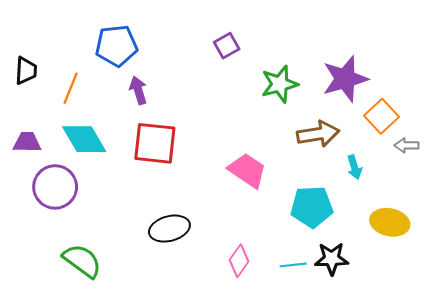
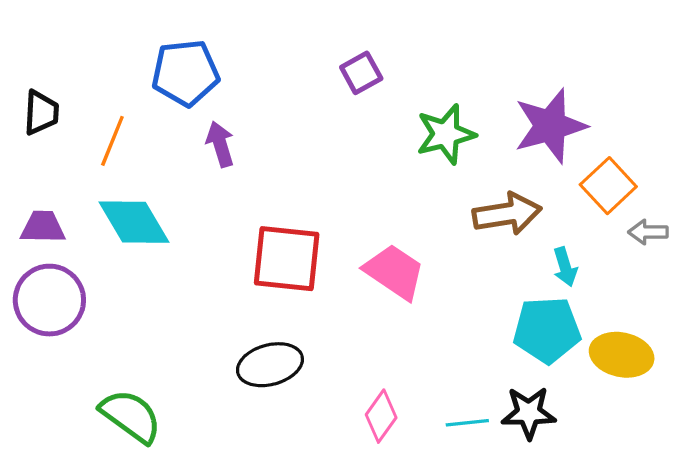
red square: (155, 143) -> (287, 259), moved
purple circle: (55, 187) -> (49, 300), moved
cyan pentagon: (312, 207) -> (547, 330), moved

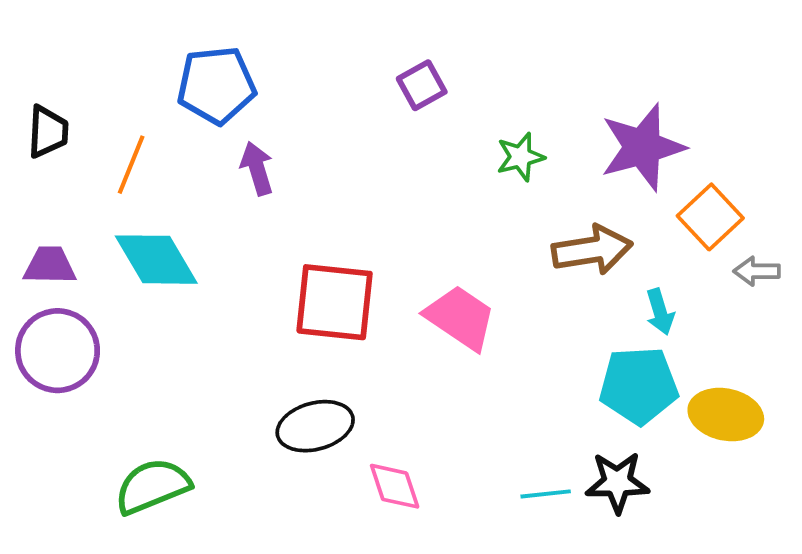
green star: (446, 134) -> (520, 157), size x0.7
green semicircle: (131, 416) -> (152, 486), turned -58
pink diamond: (381, 416) -> (395, 486), moved, turned -54

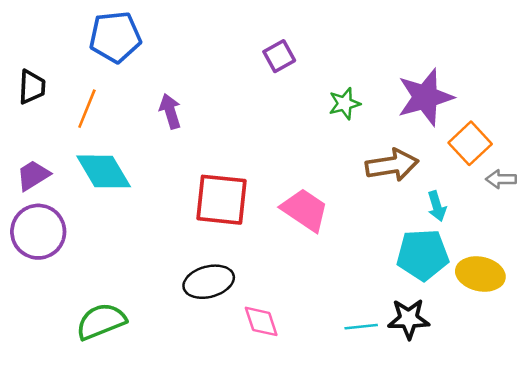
blue pentagon: (216, 85) -> (115, 37), moved
purple trapezoid: (50, 265) -> (33, 175), turned -33

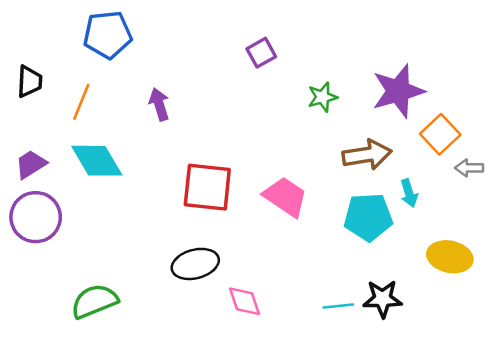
cyan pentagon: (423, 255) -> (368, 217), moved

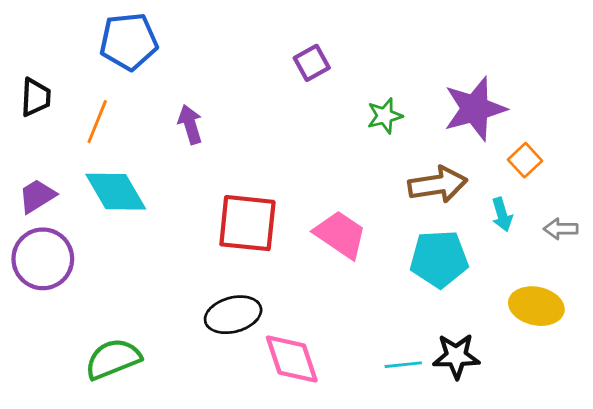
orange square: (440, 134) -> (525, 160), size x0.7
gray arrow: (469, 168) -> (561, 229), moved
cyan arrow: (409, 193) -> (502, 215), moved
pink diamond: (245, 301) -> (292, 359), size x1.4

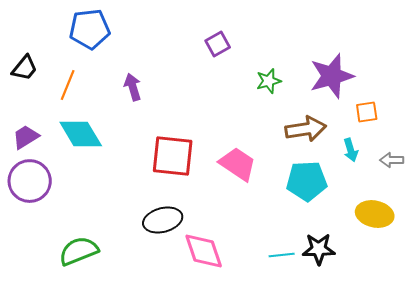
black trapezoid: (36, 97) -> (25, 68), turned 36
orange square: (525, 160) -> (367, 112), turned 35

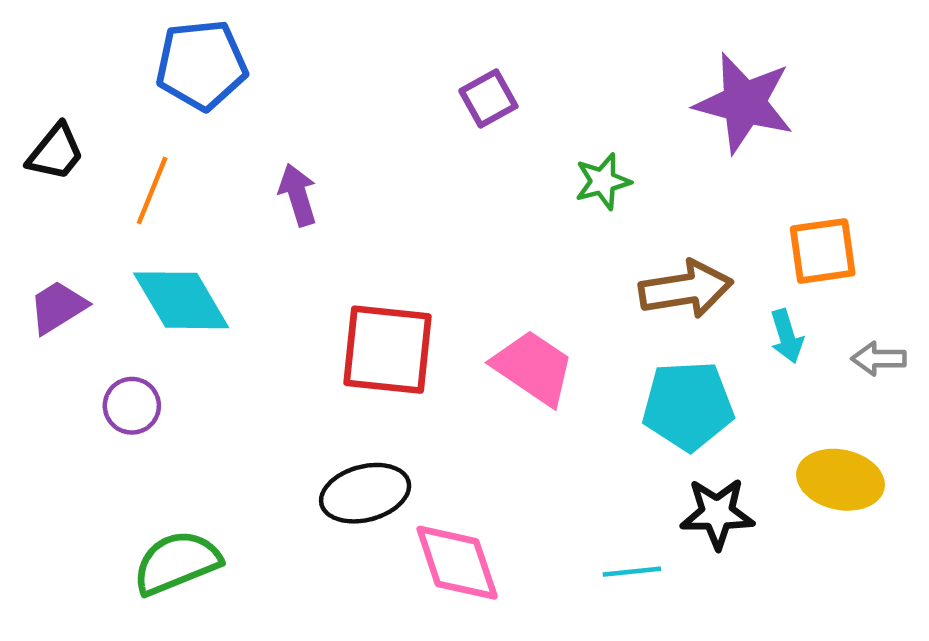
purple star: (332, 76) -> (744, 103), moved, turned 30
orange square: (367, 112) -> (823, 251), size x1.4
purple circle: (30, 181) -> (132, 406), moved, size x0.6
black star: (319, 249) -> (717, 513), moved

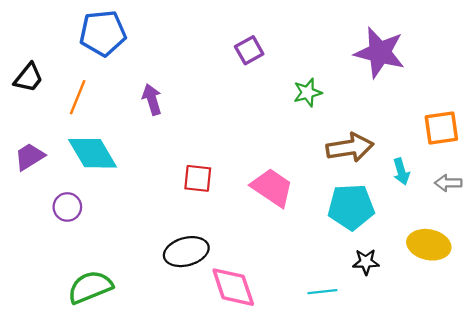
orange square: (823, 251) -> (441, 128), moved
red square: (388, 350) -> (198, 178), size x0.6
black star: (717, 513) -> (366, 262), size x0.7

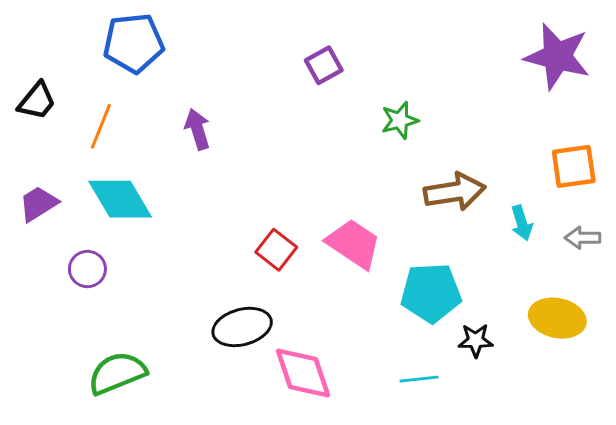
purple star: (380, 53) -> (557, 56), moved
red square: (198, 178) -> (276, 250), moved, turned 32
cyan pentagon: (351, 207) -> (431, 293), moved

